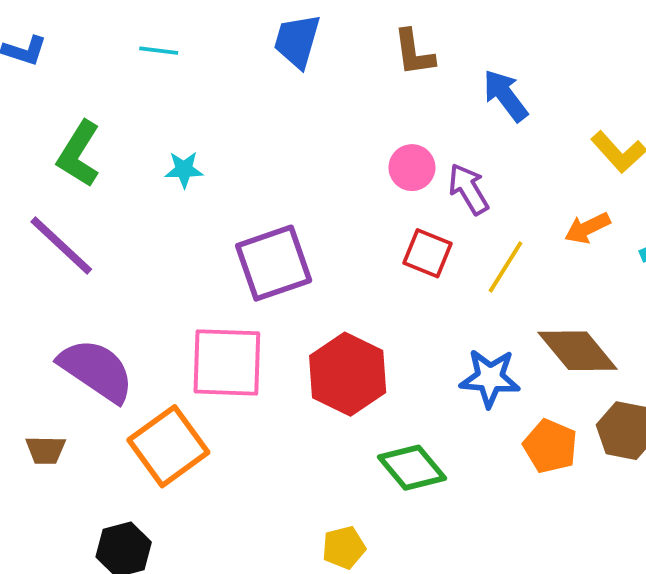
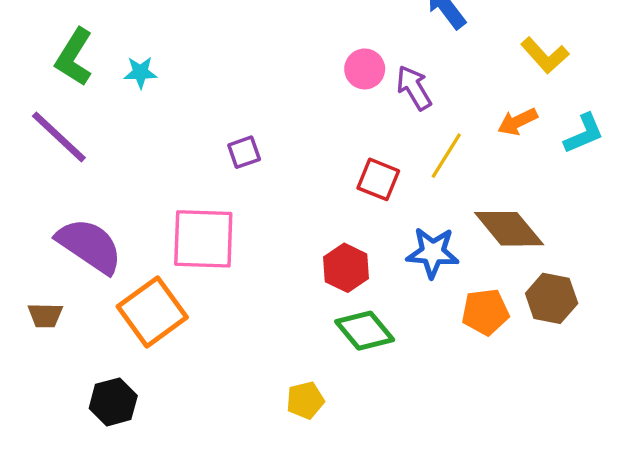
cyan star: (184, 170) -> (140, 72), moved
red square: (428, 253) -> (378, 179), moved
purple square: (274, 263) -> (244, 152), size x0.5
red hexagon: (348, 374) -> (346, 268), moved, size x0.7
orange pentagon: (550, 446) -> (485, 312), turned -30

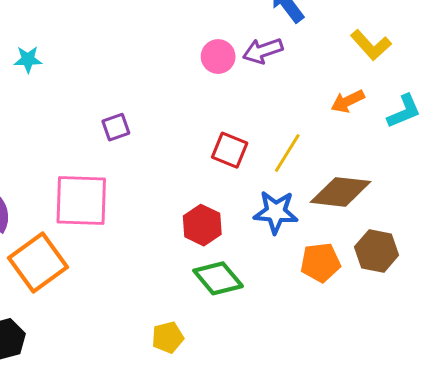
purple arrow: (414, 88) -> (263, 51), moved, turned -78
yellow line: (446, 156) -> (287, 153), moved
brown diamond: (509, 229) -> (341, 192), turned -44

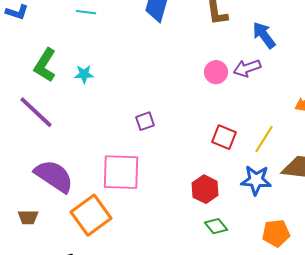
orange pentagon: (320, 263) -> (276, 233), moved
green diamond: (218, 278) -> (216, 226), size x0.7

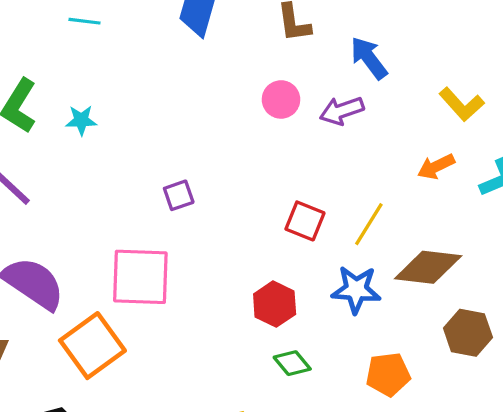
pink circle: (216, 72) -> (281, 99), moved

